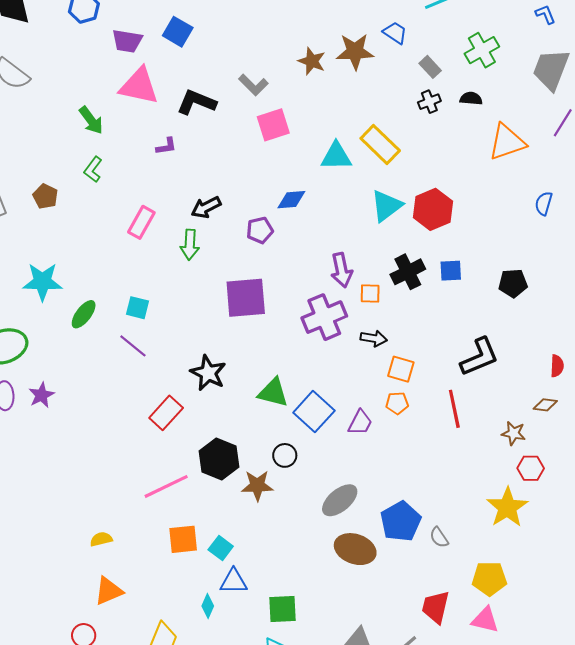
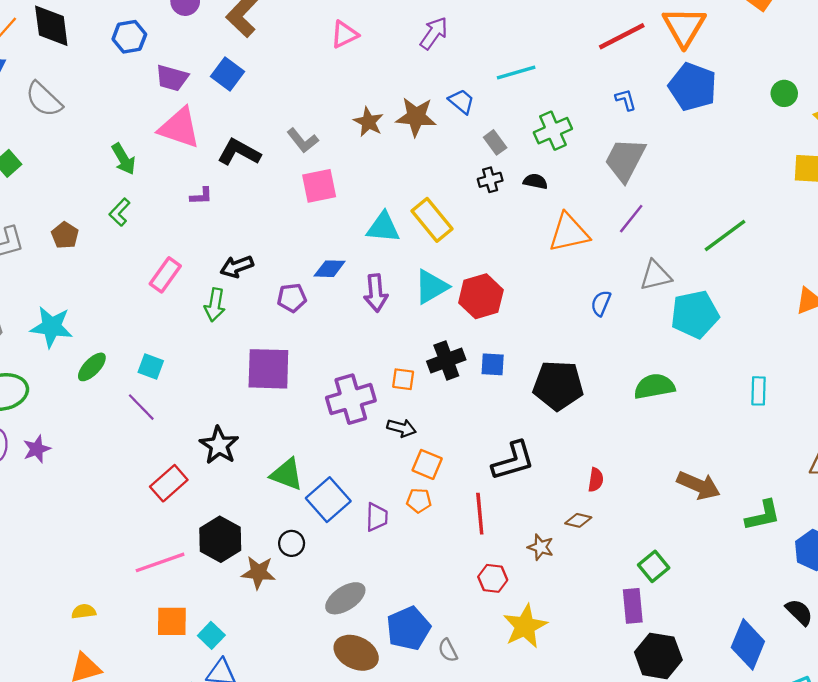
purple arrow: (342, 270) -> (376, 293), moved
black pentagon: (513, 283) -> (558, 385), size x1.6
purple trapezoid: (360, 423) -> (377, 517), turned -32
red hexagon: (531, 468) -> (493, 578), moved

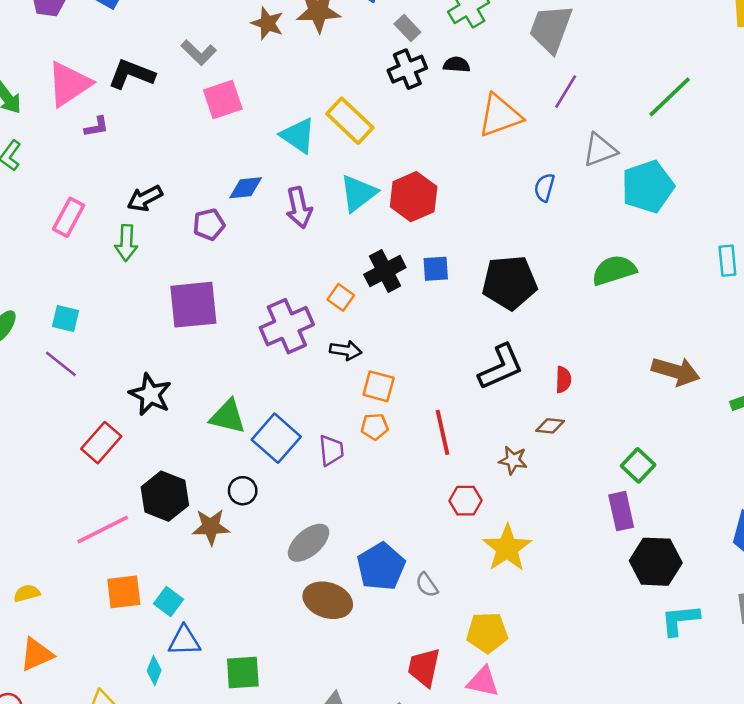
pink triangle: (179, 128) -> (69, 84), moved, turned -45
black cross: (490, 180) -> (407, 69), size x1.4
cyan triangle: (383, 227) -> (298, 136), turned 36
orange square: (403, 379) -> (341, 297), turned 35
black L-shape: (513, 461) -> (501, 367), moved

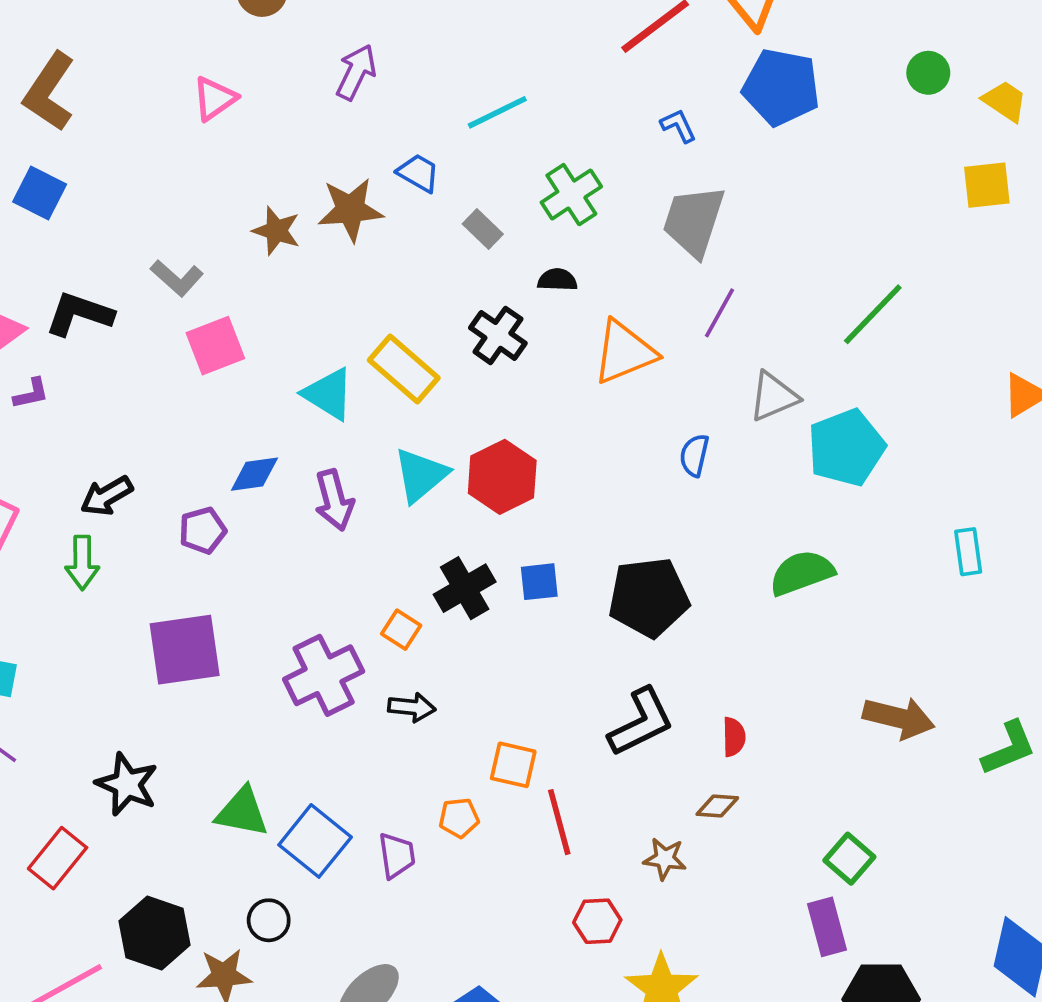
black cross: (407, 69) -> (498, 335), moved, turned -30
orange square: (379, 386) -> (513, 765), moved

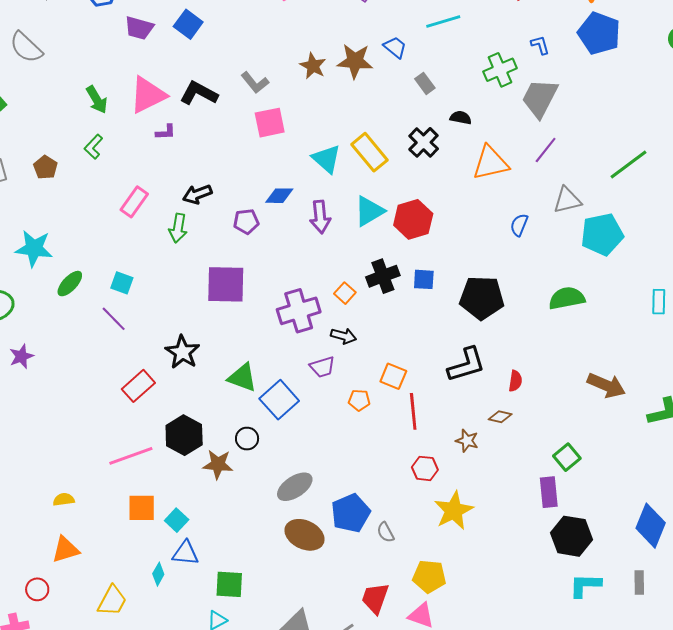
green cross: (571, 195) -> (500, 70), moved
purple trapezoid: (397, 855) -> (322, 367), moved, turned 72

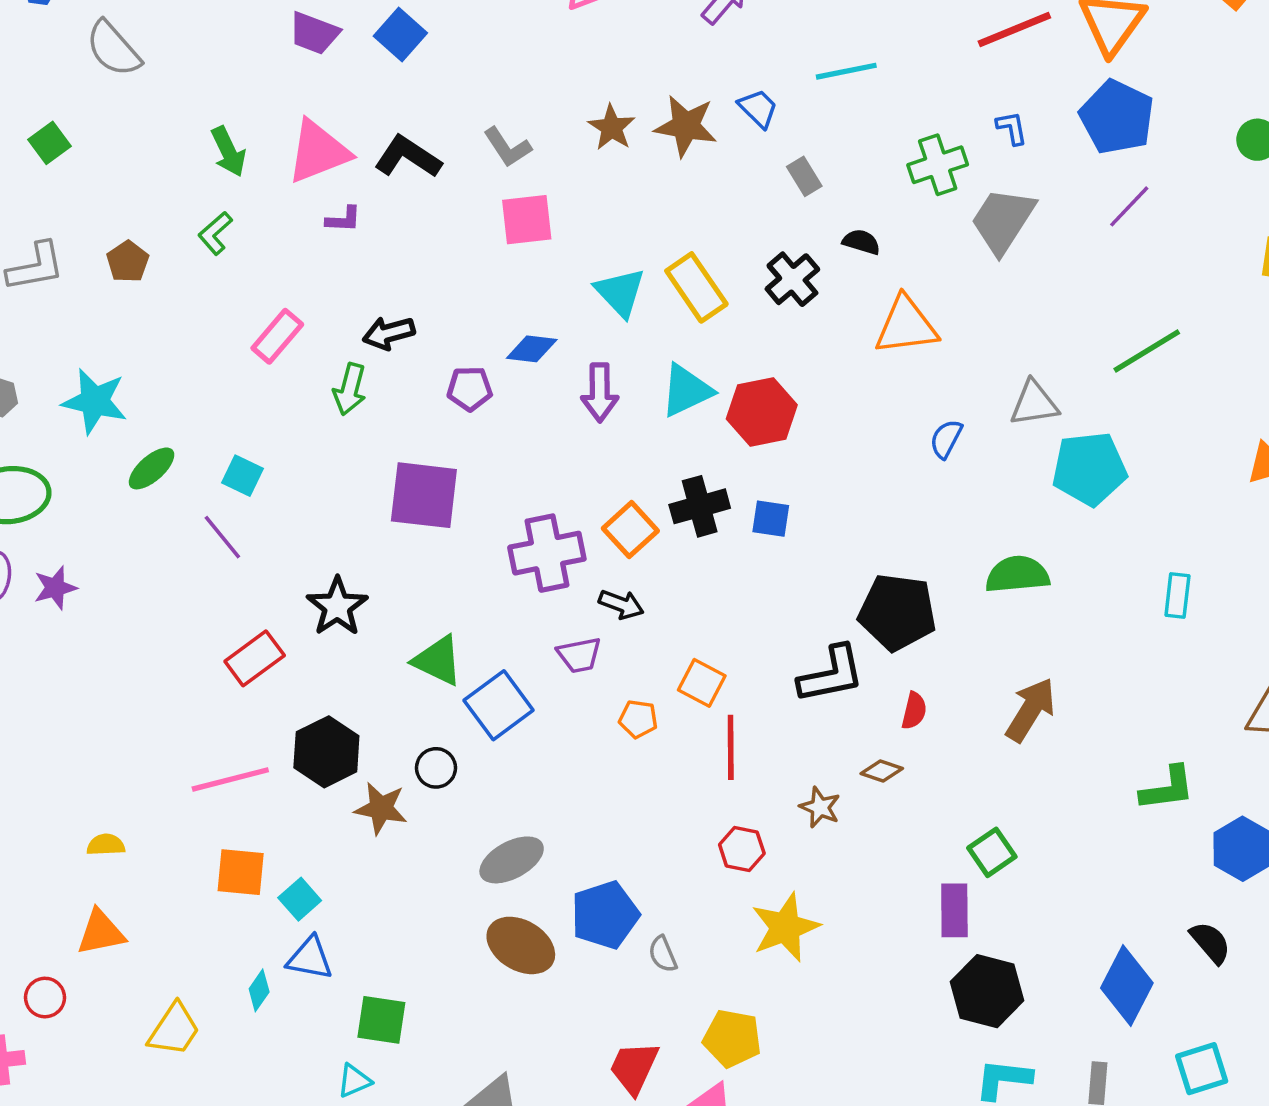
purple line: (546, 150) -> (1129, 206), moved
orange square: (345, 293) -> (630, 530), size x1.4
black pentagon: (482, 298) -> (897, 612), moved
brown arrow: (606, 385) -> (1031, 710), moved, turned -87

